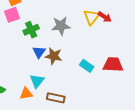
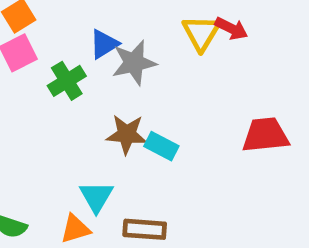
blue triangle: (39, 52) -> (104, 44), moved, turned 32
cyan rectangle: (87, 66) -> (161, 146), moved

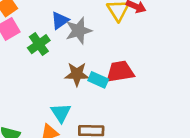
red trapezoid: (265, 135) -> (120, 72), moved

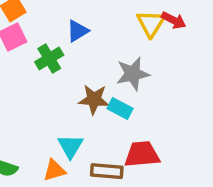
gray star: (79, 31) -> (133, 74), moved
red trapezoid: (120, 72) -> (142, 154), moved

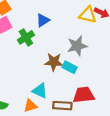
yellow triangle: (151, 23) -> (88, 15), turned -48
cyan triangle: (70, 146) -> (40, 91), turned -35

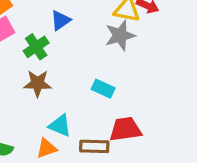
gray star: (77, 46) -> (120, 35), moved
brown star: (54, 62) -> (38, 83), moved

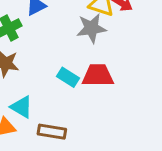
red trapezoid: (125, 129) -> (98, 75), moved

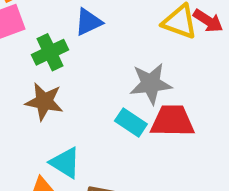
gray star: (91, 28) -> (151, 84), moved

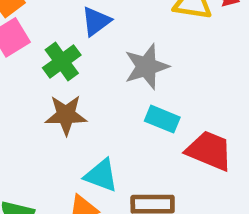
gray star: (151, 84) -> (146, 67), moved
red trapezoid: (172, 121) -> (209, 151), moved, turned 33

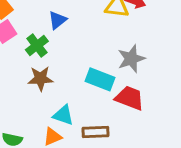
gray star: (146, 67) -> (131, 59), moved
cyan rectangle: (162, 119) -> (100, 79), size x1.4

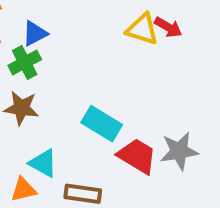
blue triangle: (57, 20) -> (35, 33), moved
gray star: (131, 59) -> (179, 151), moved

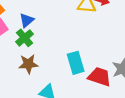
cyan rectangle: (102, 124) -> (76, 63), turned 55

